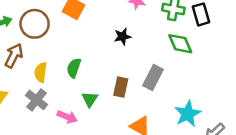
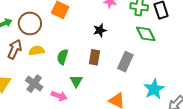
yellow semicircle: (41, 72) -> (37, 51), moved, turned 77
brown rectangle: (121, 87) -> (95, 57), moved

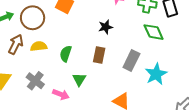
cyan star: (154, 89) -> (156, 74), moved

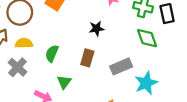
gray rectangle: (131, 61) -> (121, 66), turned 36
gray cross: (35, 81) -> (18, 67), moved

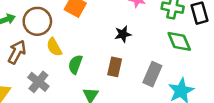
yellow semicircle: (24, 43) -> (54, 47), moved, turned -114
gray rectangle: (121, 66) -> (152, 74), turned -40

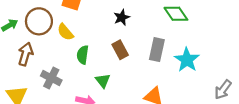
yellow semicircle: (54, 47) -> (65, 32), moved
brown rectangle: (115, 67) -> (120, 50), turned -30

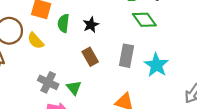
green semicircle: (83, 55) -> (63, 23), moved
gray cross: (51, 78) -> (48, 82), moved

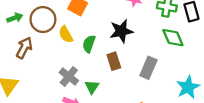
green semicircle: (63, 23) -> (89, 44), moved
black star: (91, 25) -> (121, 31), size x1.5
cyan star: (156, 65) -> (188, 87), moved

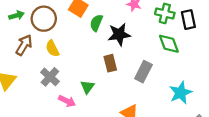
yellow semicircle: (66, 34) -> (52, 48), moved
green semicircle: (89, 44) -> (96, 23), moved
gray cross: (69, 76) -> (50, 77), moved

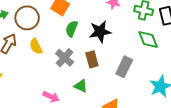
green semicircle: (96, 23) -> (72, 29), moved
gray cross: (50, 77) -> (65, 58), moved
green triangle: (87, 87) -> (81, 86), moved, turned -40

